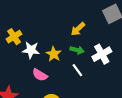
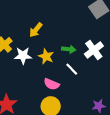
yellow arrow: (78, 29) -> (36, 30), moved
pink semicircle: (40, 75) -> (52, 84), moved

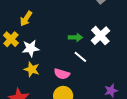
yellow arrow: (36, 30) -> (26, 19), moved
yellow star: (46, 56) -> (32, 69), moved

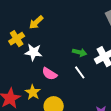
yellow star: (32, 69) -> (33, 92), moved
pink semicircle: (62, 74) -> (50, 74), moved

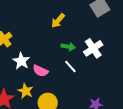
yellow arrow: (36, 22) -> (58, 21), moved
white star: (33, 52) -> (21, 61), moved, turned 30

